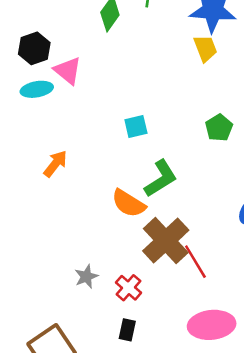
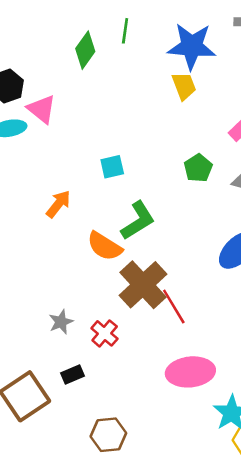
orange arrow: (55, 164) -> (58, 204), moved
black rectangle: (127, 330) -> (72, 375), moved, turned 55

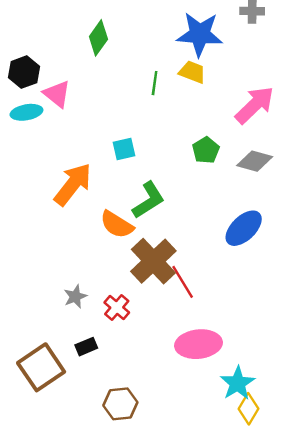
green line: (125, 31) -> (155, 83), moved
yellow trapezoid: (184, 86) -> (192, 72), turned -48
orange arrow: (58, 204) -> (73, 184), size x1.6

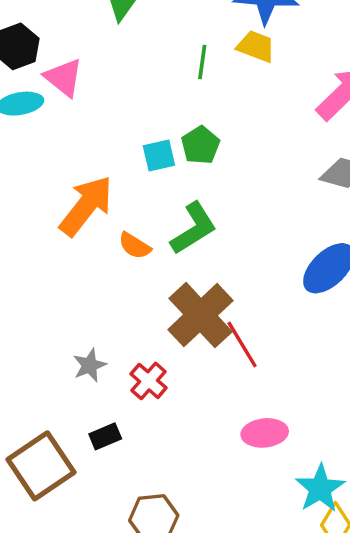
green pentagon: (206, 150) -> (200, 145), moved
orange semicircle: (117, 225) -> (135, 246), moved, size x0.7
pink ellipse: (198, 344) -> (265, 433), size x0.7

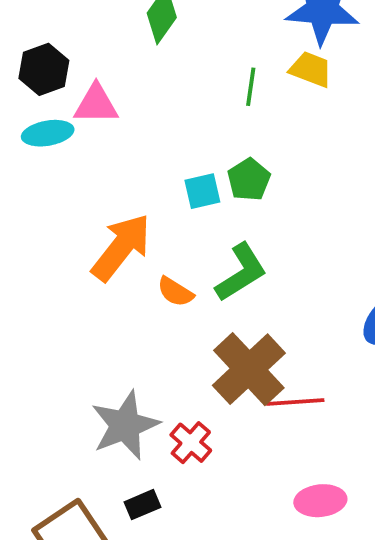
pink triangle: (64, 78) -> (96, 104), turned -39
red line: (242, 345) -> (295, 402), turned -63
gray star: (90, 365) -> (125, 425), size x1.8

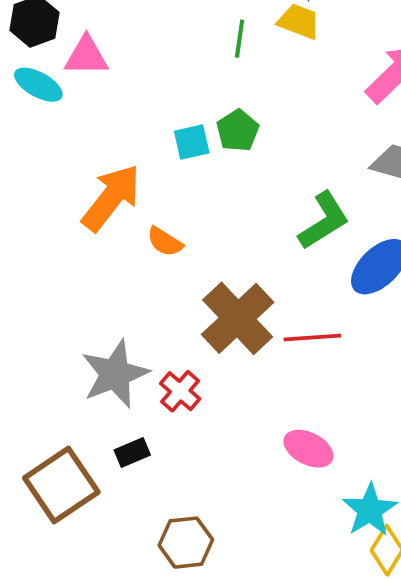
cyan ellipse: (48, 133) -> (38, 85), turned 39
green L-shape: (241, 272) -> (324, 221), moved
red line: (295, 402) -> (312, 338), moved
pink ellipse: (320, 501) -> (308, 449), turned 33

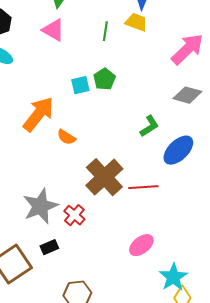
pink triangle: (86, 56) -> (53, 30), moved, turned 30
green L-shape: (324, 221) -> (149, 126), size x0.7
pink ellipse: (308, 449) -> (141, 245), turned -65

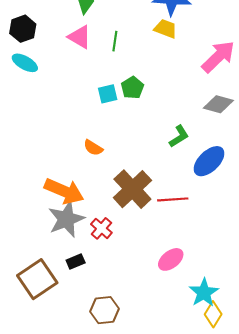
green line: (105, 31) -> (115, 41), moved
orange arrow: (38, 114) -> (64, 191), moved, turned 75

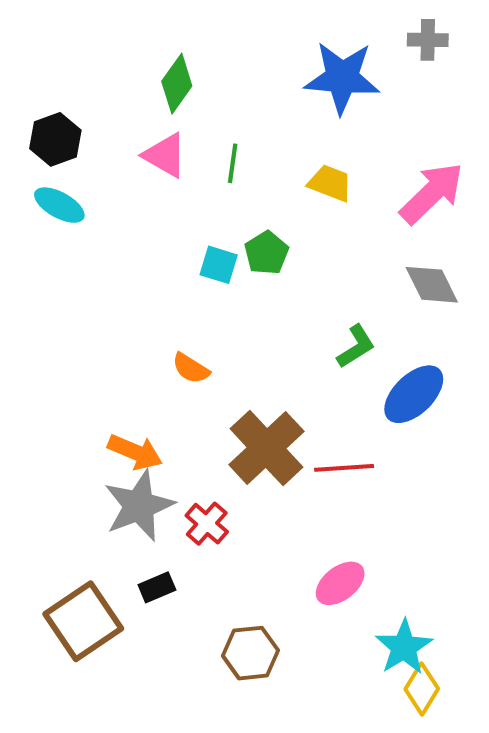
yellow trapezoid: (166, 29) -> (330, 183), moved
cyan square: (108, 94) -> (219, 265), turned 30
gray diamond: (218, 104) -> (432, 285), turned 48
orange arrow: (64, 191) -> (135, 452), size x0.7
brown hexagon: (105, 310) -> (251, 653), moved

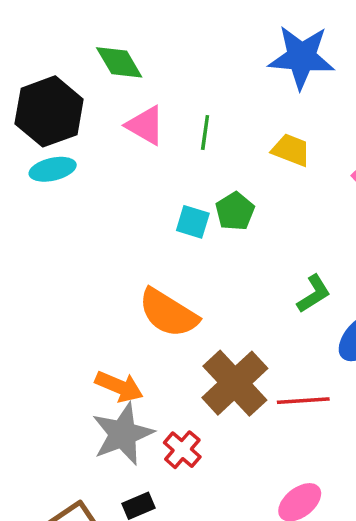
green diamond: (177, 84) -> (119, 62), moved, turned -66
black hexagon: (55, 139) -> (49, 111), size x1.5
cyan ellipse: (59, 205) -> (53, 169), turned -42
orange semicircle: (191, 368) -> (168, 313), size x1.8

